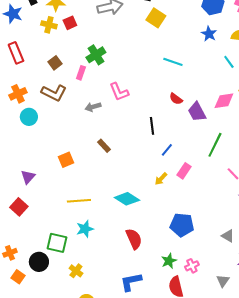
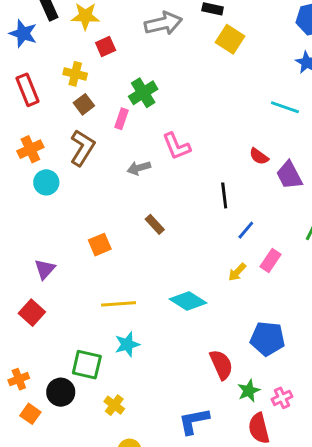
yellow cross: (49, 25) -> (75, 74), moved
cyan line: (173, 62) -> (285, 107), moved
brown L-shape: (54, 93) -> (82, 148), turned -85
red semicircle: (134, 239) -> (221, 365), moved

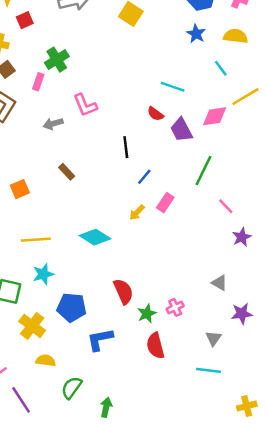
cyan line: (285, 107) -> (173, 87), moved
blue pentagon: (268, 339) -> (72, 307), moved
pink cross: (282, 398) -> (175, 307), moved
yellow cross: (114, 405) -> (32, 326), size x1.5

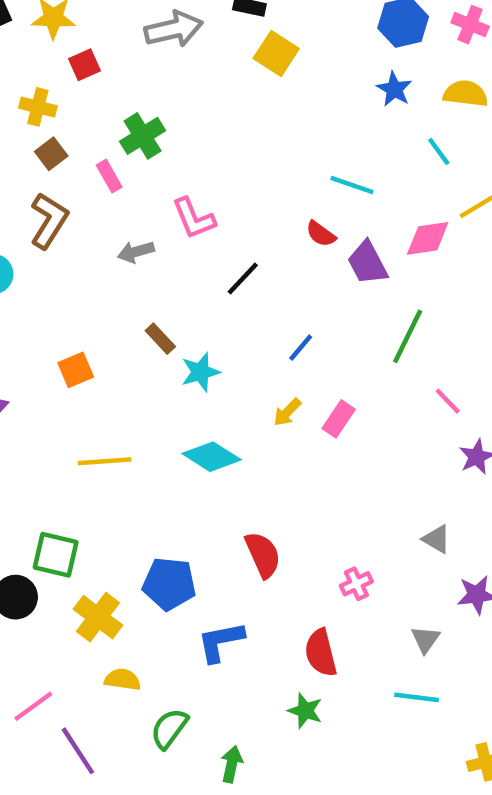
pink rectangle: (38, 82) -> (109, 176), turned -49
black line: (126, 147) -> (243, 279), moved, turned 50
pink rectangle: (165, 203) -> (339, 419), moved
cyan star: (43, 274) -> (200, 372), moved
green star: (147, 314) -> (305, 711), moved, turned -30

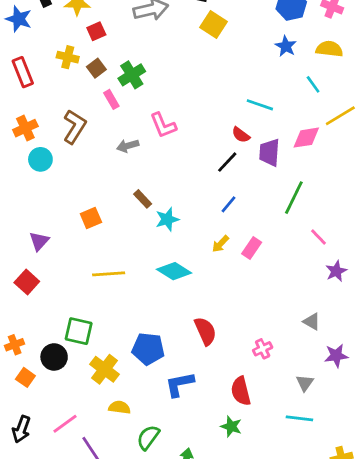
brown square: (51, 154) -> (96, 68), moved
purple trapezoid: (368, 263) -> (269, 153), turned 32
black line: (243, 279) -> (227, 162), moved

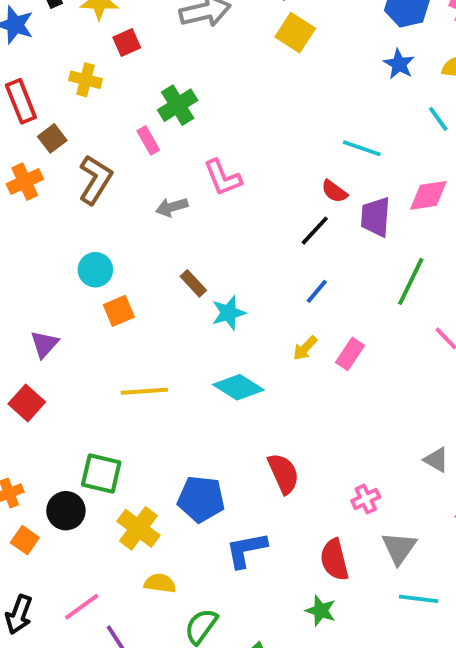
brown square: (96, 68) -> (52, 138), moved
cyan circle: (40, 159) -> (95, 270), moved
gray triangle: (305, 383) -> (399, 548), moved, size x1.4

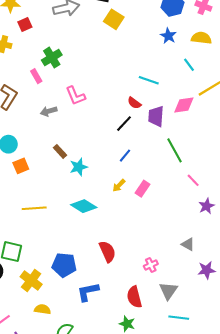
green line: (411, 281) -> (175, 150), turned -55

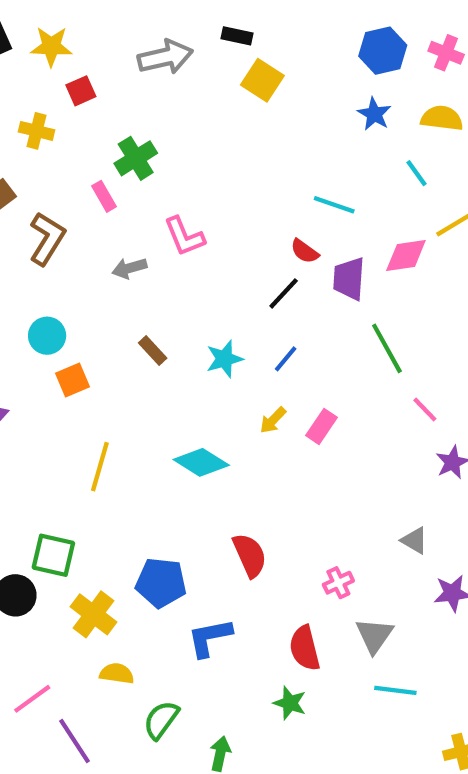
cyan star: (79, 167) -> (224, 359), moved
yellow line: (34, 208) -> (100, 467), turned -70

